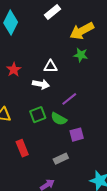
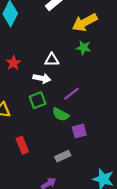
green square: (38, 115) -> (38, 100), moved

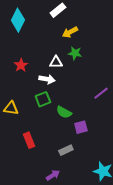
yellow arrow: (85, 22) -> (70, 32), moved, size x0.7
green star: (84, 48) -> (75, 53), moved
purple line: (72, 94) -> (101, 93), moved

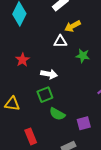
green star: (75, 53) -> (83, 56), moved
white triangle: (56, 62) -> (60, 41), moved
green semicircle: (64, 112) -> (57, 114), moved

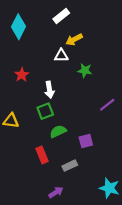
white arrow: (49, 74) -> (49, 90), turned 70
green semicircle: (57, 114) -> (58, 131), turned 126
red rectangle: (31, 136) -> (42, 155), moved

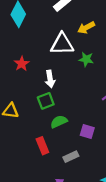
yellow arrow: (74, 40) -> (86, 28), moved
white triangle: (61, 56) -> (62, 44), size x1.6
purple square: (86, 141) -> (87, 132), turned 32

